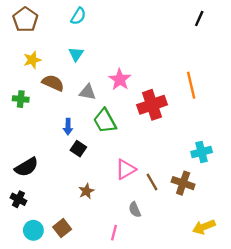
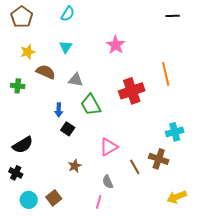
black line: (199, 18) -> (173, 16), turned 64
pink star: (120, 79) -> (116, 45), moved
brown line: (152, 182) -> (135, 167), moved
gray semicircle: (135, 210) -> (108, 182), moved

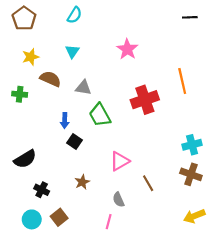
brown cross: (159, 159) -> (191, 174), moved
black cross: (16, 173) -> (42, 190), moved

